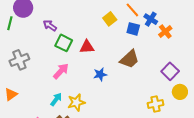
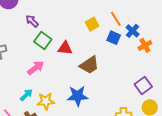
brown trapezoid: (129, 59) -> (89, 65), moved
blue star: (100, 74) -> (78, 96), moved, size x1.5

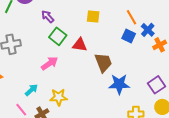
yellow square: (92, 24) -> (93, 16), moved, turned 32
brown trapezoid: (89, 65) -> (103, 63), turned -80
cyan arrow: (26, 95) -> (31, 90), moved
blue star: (78, 96) -> (119, 84), moved

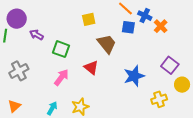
purple arrow: (48, 17) -> (36, 35), moved
red triangle: (80, 45) -> (91, 68), moved, turned 49
brown trapezoid: (103, 63) -> (107, 44), moved

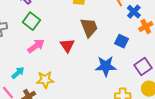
blue square: (128, 27) -> (121, 41), moved
green square: (61, 49) -> (31, 21), moved

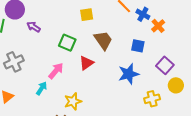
green square: (31, 21) -> (67, 43), moved
red triangle: (67, 45) -> (86, 63), turned 42
cyan arrow: (18, 73) -> (42, 88), moved

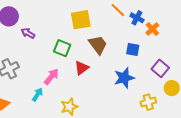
yellow square: (87, 15) -> (81, 20), size x1.5

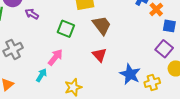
blue square: (133, 50) -> (169, 26), moved
red triangle: (82, 68) -> (99, 55), moved, turned -35
blue star: (124, 78) -> (130, 74), moved, turned -30

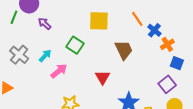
brown trapezoid: (102, 25) -> (124, 50), moved
gray cross: (13, 49) -> (19, 55), turned -36
cyan arrow: (41, 75) -> (45, 56), moved

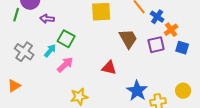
purple arrow: (45, 24) -> (47, 19), turned -32
green square: (75, 45) -> (66, 39), moved
red triangle: (103, 77) -> (109, 68), turned -42
purple square: (167, 84) -> (156, 45), moved, turned 30

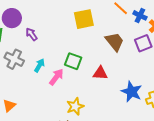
purple arrow: (47, 19) -> (32, 34), turned 56
green square: (66, 39) -> (73, 61), moved
gray cross: (24, 52) -> (14, 59), moved

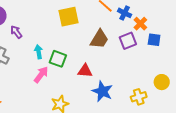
brown trapezoid: (115, 42) -> (99, 39), turned 70
cyan arrow: (39, 65) -> (39, 52), moved, turned -40
blue star: (132, 92) -> (102, 91), moved

